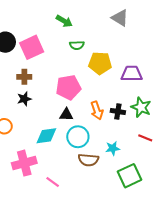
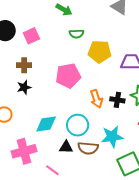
pink square: (32, 47) -> (31, 36), size x0.7
black triangle: (66, 115) -> (66, 147), moved
cyan star: (113, 148) -> (112, 137), size x1.5

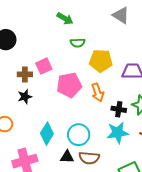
pink square: (31, 36) -> (44, 66), moved
orange arrow: (96, 99) -> (98, 92), moved
cyan diamond: (46, 124) -> (47, 134), turned -50
cyan star: (112, 137) -> (118, 133), moved

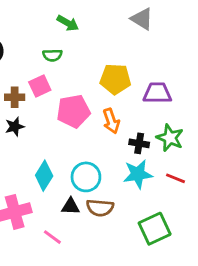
green semicircle: (78, 43) -> (52, 55), moved

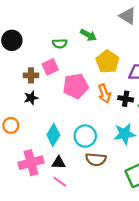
green arrow: (68, 23) -> (88, 35), moved
yellow pentagon: (115, 79) -> (108, 62), turned 30
black cross: (139, 143) -> (126, 99), moved
black triangle: (71, 206) -> (59, 163), moved

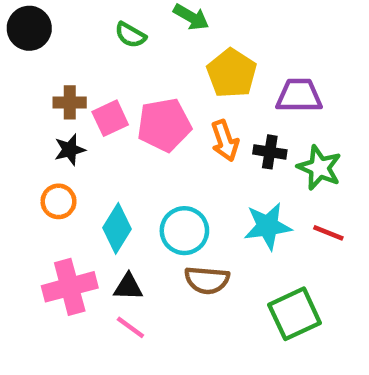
green semicircle: (60, 44) -> (130, 35), turned 32
pink square: (50, 67) -> (110, 118), moved
orange circle: (11, 125) -> (58, 201), moved

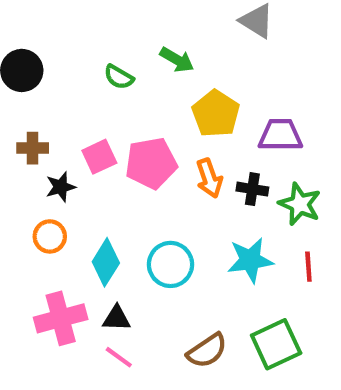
brown cross: (70, 102) -> (33, 148), moved
red line: (328, 233) -> (308, 267), turned 64
brown semicircle: (207, 280) -> (207, 351), moved, turned -39

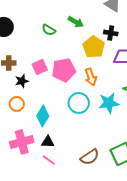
black cross: (252, 189) -> (111, 33), moved
cyan star: (250, 260) -> (109, 103), moved
cyan circle: (170, 264) -> (79, 103), moved

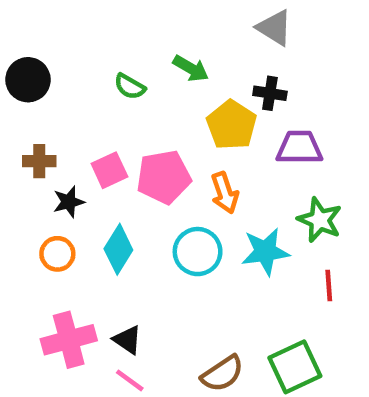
cyan diamond: (43, 116) -> (118, 249), moved
black triangle: (48, 142) -> (127, 340), turned 32

